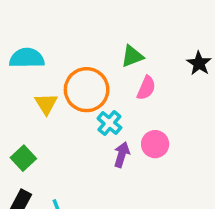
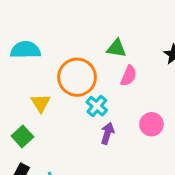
green triangle: (132, 56) -> (117, 48), turned 30
yellow triangle: (46, 104) -> (41, 103), moved
pink circle: (155, 144) -> (151, 124), moved

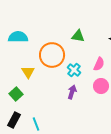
pink semicircle: (129, 76) -> (99, 64), moved
cyan cross: (97, 106) -> (74, 70), moved

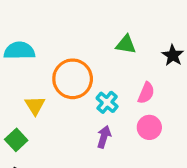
green triangle: (78, 36) -> (126, 44), moved

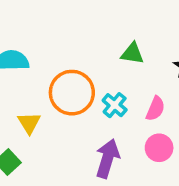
cyan cross: (107, 102) -> (115, 105), moved
purple arrow: (104, 137) -> (107, 158), size x1.5

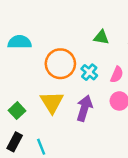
yellow triangle: (29, 123) -> (52, 102), moved, size x1.5

